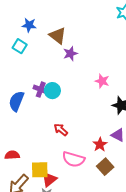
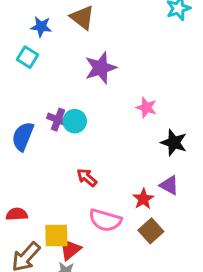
brown triangle: (58, 36) -> (82, 17), moved
purple star: (70, 54) -> (101, 68), size x1.5

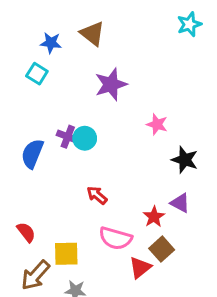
red semicircle: (17, 214) -> (26, 232), turned 55
red triangle: (70, 249) -> (140, 268), moved

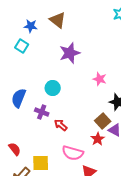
purple cross: (68, 137) -> (42, 112), moved
brown square: (162, 249) -> (103, 121), moved

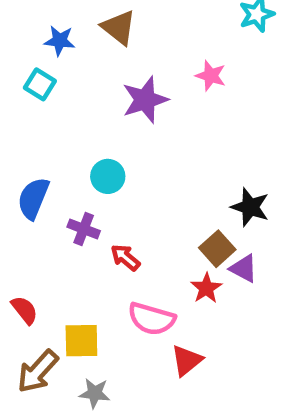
pink star: (100, 79) -> (211, 76), moved

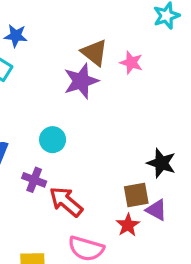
brown triangle: (119, 27) -> (94, 53), moved
brown square: (217, 249) -> (136, 195), turned 32
red arrow: (125, 257) -> (66, 202), size x1.5

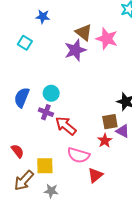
blue star: (16, 36) -> (43, 17), moved
pink star: (131, 63) -> (107, 39), size x1.5
cyan circle: (53, 140) -> (51, 93), moved

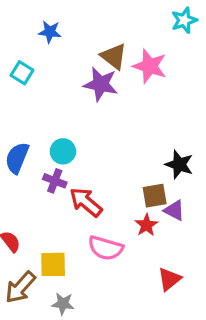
purple star: (75, 50) -> (101, 84), turned 30
red triangle: (95, 175) -> (169, 279), moved

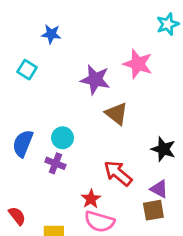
brown triangle: (114, 56) -> (117, 114), moved
brown square: (155, 196) -> (153, 210), moved
red arrow: (86, 202) -> (118, 173), moved
red star: (146, 225) -> (91, 199), moved

